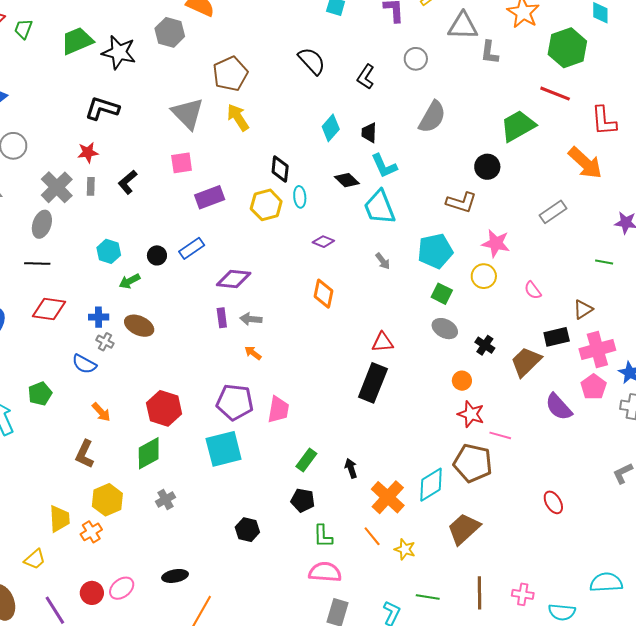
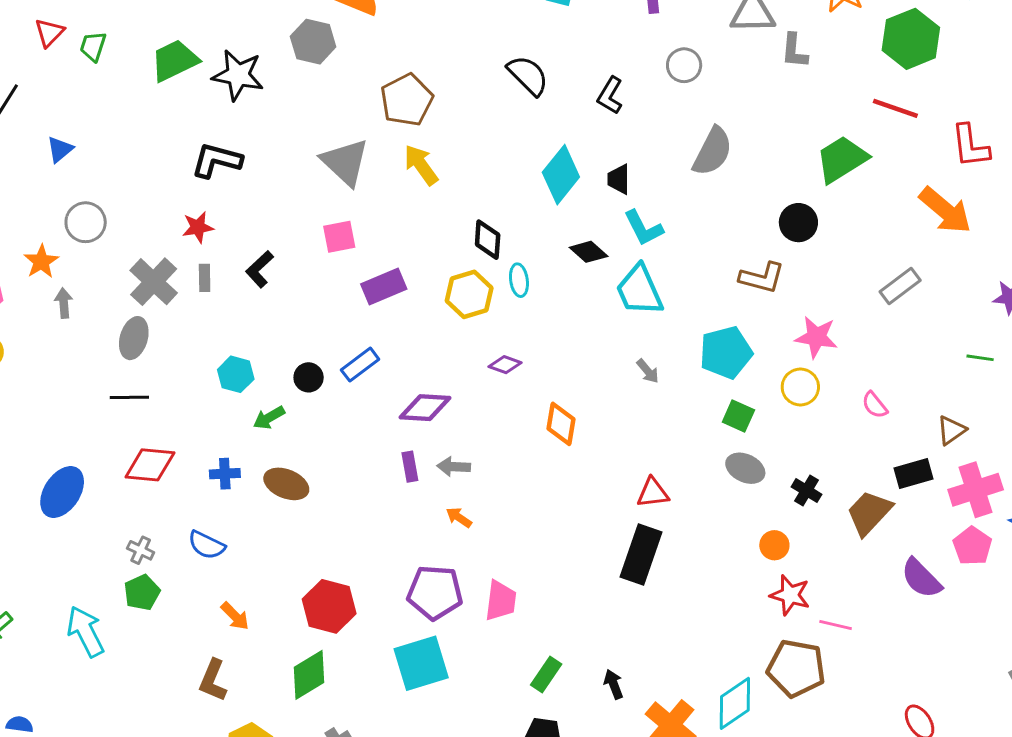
cyan diamond: (331, 128) -> (561, 175), size x1.4
purple diamond: (323, 242) -> (505, 365), moved
gray cross: (105, 342) -> (141, 550), moved

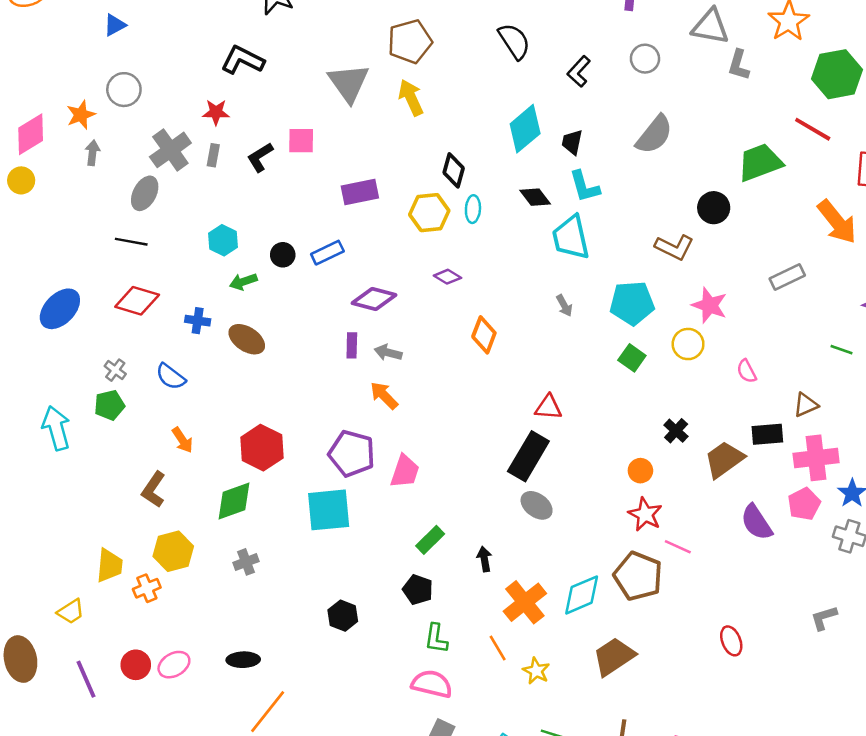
pink square: (339, 237) -> (301, 141), moved
gray ellipse: (745, 468) -> (537, 505), moved
orange arrow: (459, 517) -> (384, 395), size x1.4

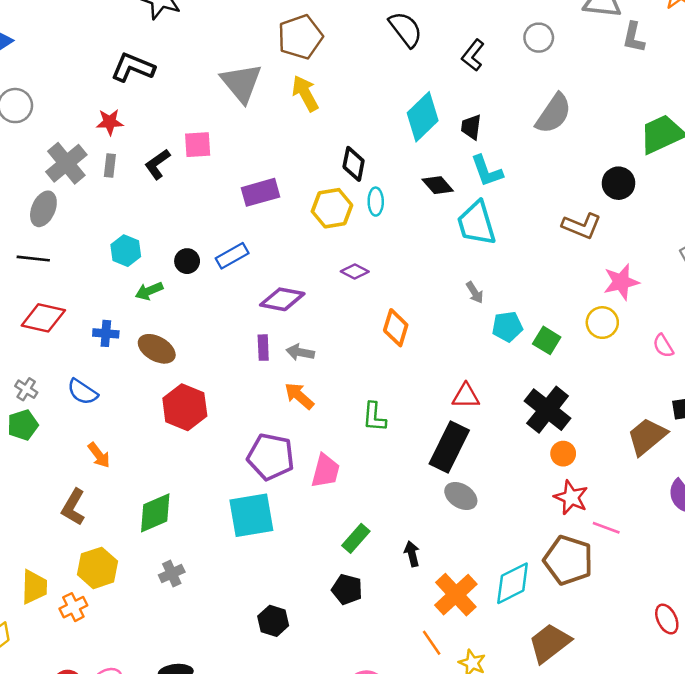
cyan pentagon: (632, 303) -> (507, 327), moved, size x0.7
pink star: (710, 305) -> (621, 282), turned -30
black cross: (676, 431) -> (548, 410), moved, size x1.8
red hexagon: (262, 448) -> (185, 407), moved
green L-shape: (436, 638) -> (374, 417), moved

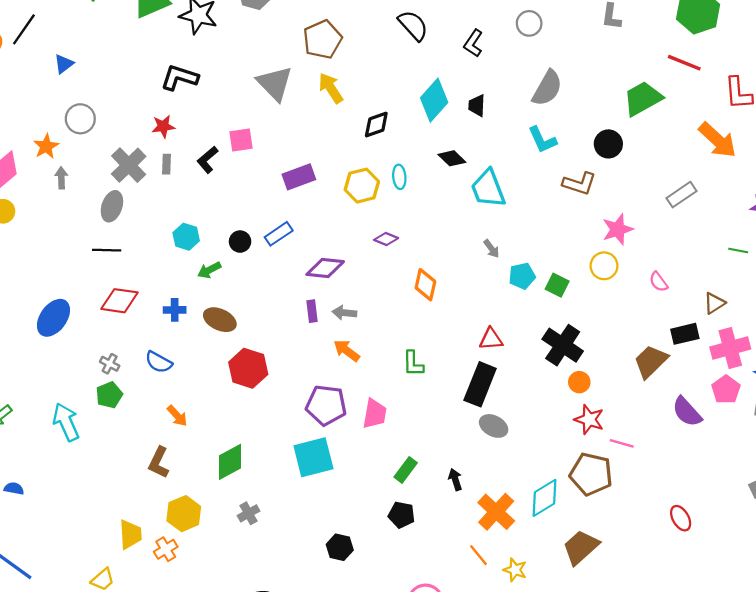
black diamond: (354, 164) -> (376, 125), moved, turned 64
cyan L-shape: (487, 171) -> (542, 140), moved

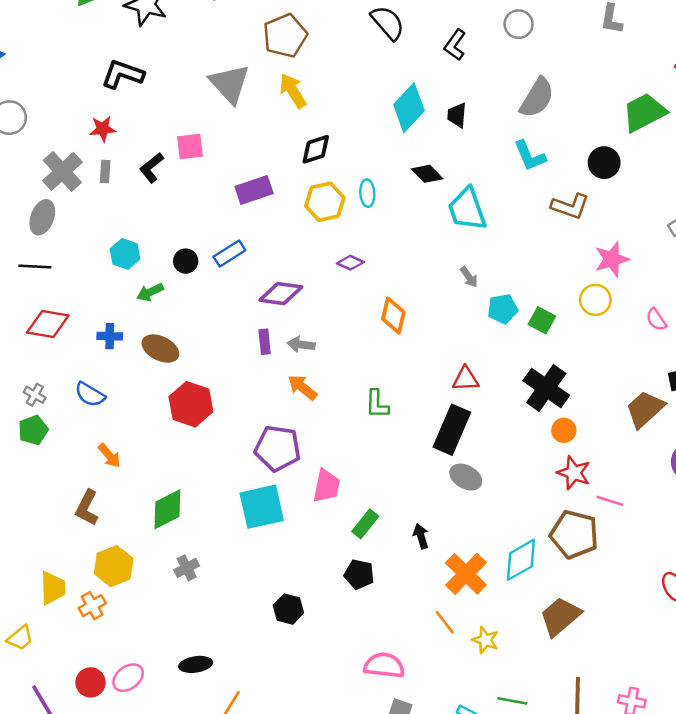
black diamond: (376, 125) -> (316, 149), moved
pink trapezoid: (375, 414) -> (326, 486), moved

